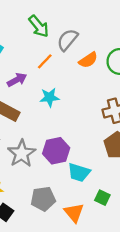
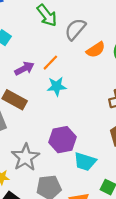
orange line: (45, 61) -> (50, 63), moved
gray star: (22, 153) -> (25, 157), moved

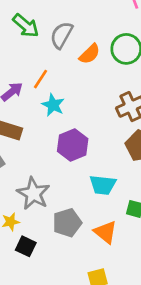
cyan star: (57, 86) -> (53, 105), turned -30
purple hexagon: (62, 140) -> (73, 145), moved

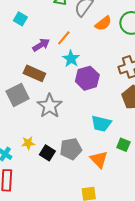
purple hexagon: (73, 145) -> (87, 78), moved
gray star: (33, 194) -> (50, 106), moved
black square: (26, 246) -> (47, 153), moved

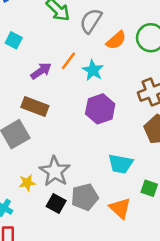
cyan star: (71, 59) -> (93, 70), moved
gray star: (50, 106) -> (55, 171), moved
yellow star: (28, 143) -> (27, 183), moved

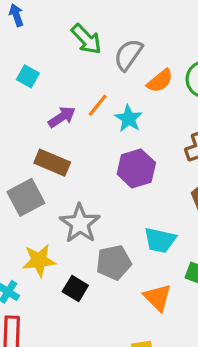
gray star: (55, 171) -> (80, 223), moved
yellow star: (27, 183) -> (39, 260), size x1.5
gray pentagon: (85, 197) -> (114, 262), moved

